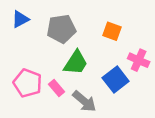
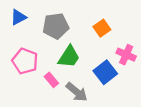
orange square: (112, 31) -> (102, 28), turned 35
pink pentagon: (28, 83) -> (25, 61), moved

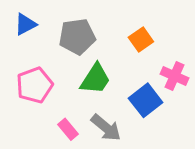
pink pentagon: (25, 61) -> (35, 85), turned 30
pink rectangle: (51, 80) -> (68, 129), moved

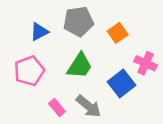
blue triangle: (25, 24) -> (39, 32), moved
gray pentagon: (77, 36) -> (78, 21), moved

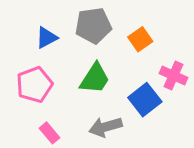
gray arrow: (89, 106) -> (105, 127), turned 124
pink rectangle: (57, 108) -> (50, 133), moved

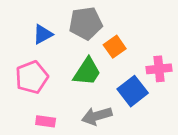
orange square: (140, 39) -> (115, 47), moved
pink cross: (174, 75) -> (159, 69), turned -30
pink rectangle: (50, 133) -> (46, 121), turned -42

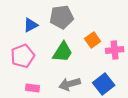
orange square: (115, 47) -> (93, 40), moved
blue square: (133, 91) -> (104, 84), moved

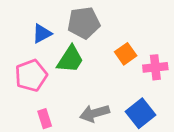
green trapezoid: (63, 52) -> (70, 59), moved
pink rectangle: (33, 88) -> (45, 119), turned 64

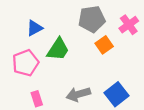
gray pentagon: (84, 23) -> (92, 19), moved
pink cross: (155, 67) -> (129, 25), moved, turned -30

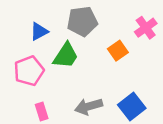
gray pentagon: (92, 19) -> (82, 21), moved

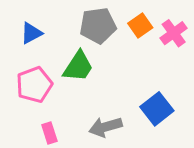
blue triangle: (39, 32) -> (31, 33), moved
orange square: (118, 51) -> (140, 26), moved
blue square: (132, 106) -> (157, 109), moved

